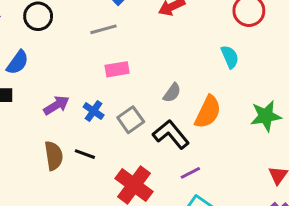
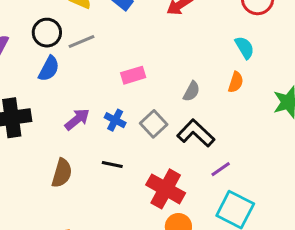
gray line: (103, 29) -> (81, 41), moved
blue semicircle: (18, 62) -> (49, 69), moved
orange semicircle: (208, 112) -> (236, 82), moved, size x0.6
brown semicircle: (54, 156) -> (62, 173), moved, turned 32

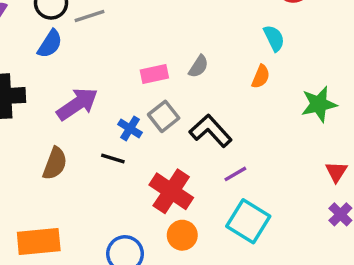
pink rectangle: (133, 75) -> (154, 74), moved
gray semicircle: (192, 91) -> (199, 66), moved
purple arrow: (77, 119) -> (77, 104), size x1.4
blue cross: (115, 120) -> (130, 128), moved

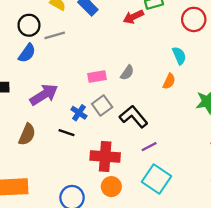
red cross: (171, 191) -> (105, 157), turned -32

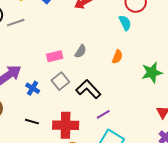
cyan semicircle: (179, 56) -> (125, 23), moved
blue cross: (79, 113) -> (33, 88), moved
black line: (66, 133) -> (32, 122), moved

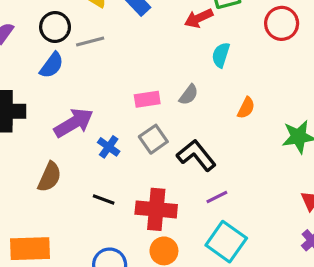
cyan semicircle: (125, 23) -> (221, 55), moved, turned -140

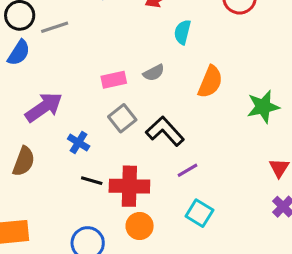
gray semicircle: (189, 95) -> (154, 73), turned 30
orange semicircle: (246, 108) -> (210, 82), size x1.5
blue cross: (109, 147) -> (79, 143), moved
black line: (104, 200) -> (92, 181), moved
cyan square: (226, 242) -> (199, 213), size x0.7

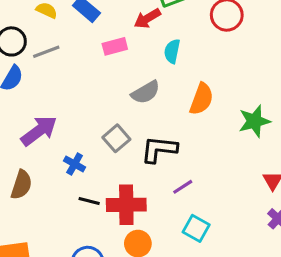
gray semicircle: (154, 73) -> (146, 92), size x1.4
pink rectangle: (114, 80) -> (115, 46), moved
black L-shape: (165, 131) -> (159, 149), turned -39

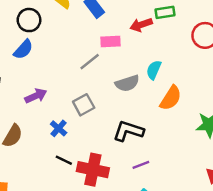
cyan semicircle: (172, 51) -> (154, 70), moved
gray line: (46, 52) -> (90, 62), moved, turned -30
purple arrow: (39, 131) -> (36, 96), size x0.7
gray square: (116, 138) -> (84, 105), moved

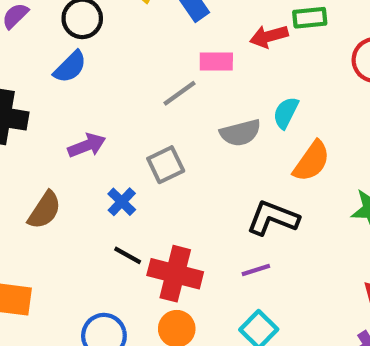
black L-shape: (128, 131) -> (273, 218), moved

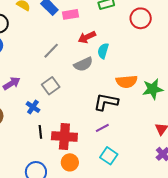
red arrow: (269, 36) -> (87, 37), moved
pink rectangle: (216, 61) -> (71, 14), moved
orange semicircle: (312, 161) -> (127, 82), moved, turned 60
black line: (128, 255) -> (40, 132), turned 64

